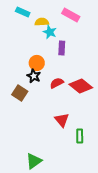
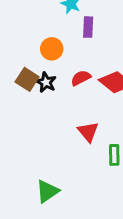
black star: (34, 76) -> (46, 82), moved
brown square: (20, 93) -> (27, 79), moved

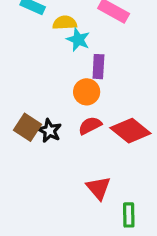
orange circle: (52, 49) -> (87, 92), moved

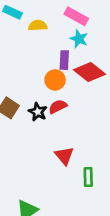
cyan star: (78, 40) -> (79, 39), moved
black star: (50, 131) -> (38, 112), moved
red diamond: (130, 131) -> (90, 72), moved

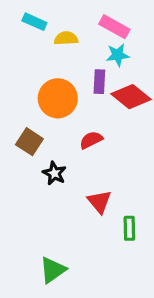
cyan star: (79, 39) -> (118, 55), turned -30
orange circle: (55, 80) -> (58, 98), moved, size x1.5
black star: (38, 112) -> (54, 173), moved

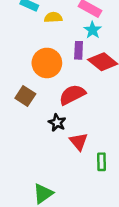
cyan star: (118, 55) -> (93, 30), turned -30
red semicircle: (91, 140) -> (72, 95), size x1.5
black star: (54, 173) -> (57, 123), moved

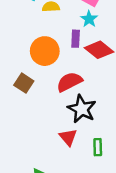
black star: (57, 123) -> (82, 109), moved, size x1.6
red triangle: (79, 142) -> (68, 137), moved

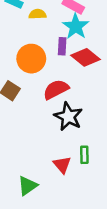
cyan star: (89, 19) -> (76, 26), size x1.5
red triangle: (68, 137) -> (62, 165), moved

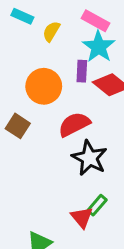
yellow semicircle: (37, 14) -> (51, 31), turned -56
green rectangle: (84, 155) -> (97, 205), moved, turned 42

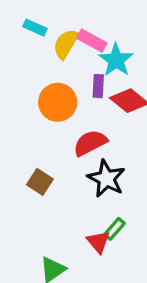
pink rectangle: (96, 21) -> (92, 41), moved
yellow semicircle: (51, 31) -> (66, 44), size x1.4
brown square: (18, 126) -> (40, 182), moved

